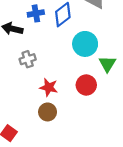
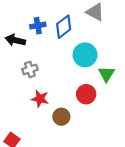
red star: (49, 87) -> (40, 99), moved
brown circle: (48, 112) -> (61, 117), moved

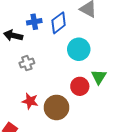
green triangle: (106, 74) -> (99, 77), moved
red star: (40, 99) -> (30, 101), moved
brown circle: (61, 117) -> (56, 107), size x1.5

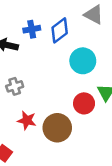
gray cross: (27, 63) -> (15, 86), moved

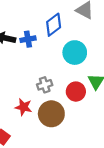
blue cross: (32, 29) -> (28, 39), moved
gray cross: (15, 86) -> (45, 85), moved

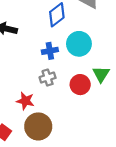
blue cross: (28, 39) -> (50, 51), moved
brown circle: (51, 114) -> (38, 126), moved

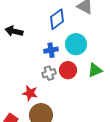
green triangle: (101, 74) -> (95, 70), turned 35
red circle: (80, 85) -> (68, 70), moved

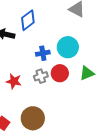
blue diamond: (57, 19) -> (28, 20), moved
red star: (30, 93) -> (14, 81), moved

